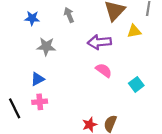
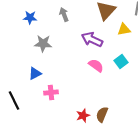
purple arrow: (99, 42) -> (92, 39), turned 30
cyan square: (136, 84) -> (121, 61), moved
pink cross: (40, 102) -> (51, 92), moved

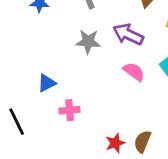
gray star: (43, 43) -> (88, 42), moved

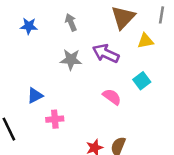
pink semicircle: (134, 72) -> (112, 97), moved

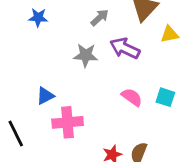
gray arrow: (71, 22) -> (100, 18), moved, turned 70
cyan square: (142, 81) -> (165, 97), moved, turned -35
pink cross: (55, 119) -> (68, 122), size x1.5

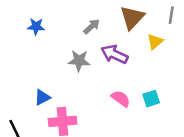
yellow triangle: (170, 34) -> (155, 42), turned -30
cyan square: (165, 97) -> (151, 99), turned -36

